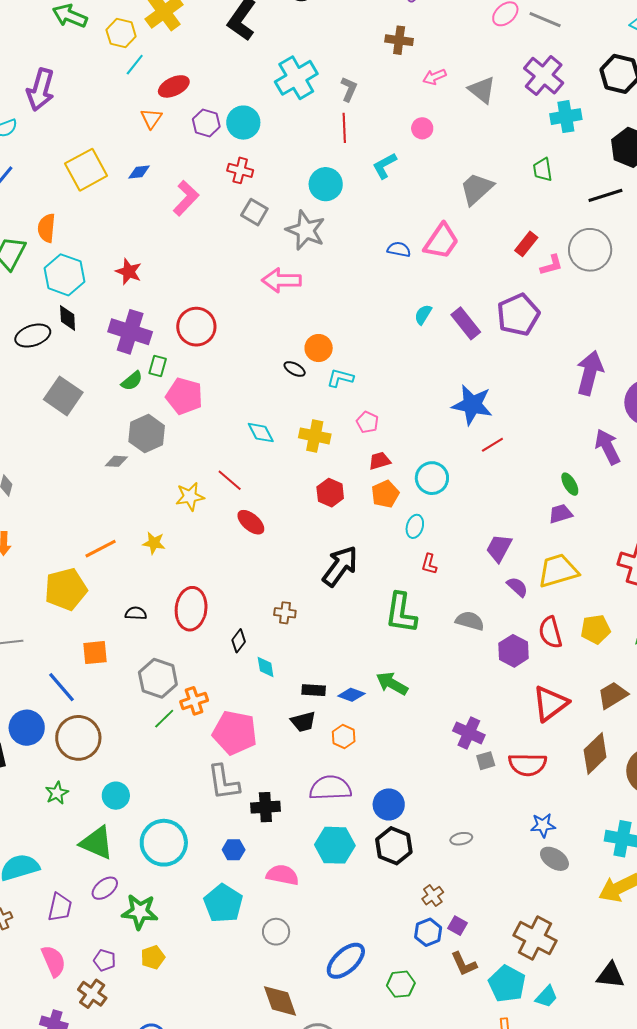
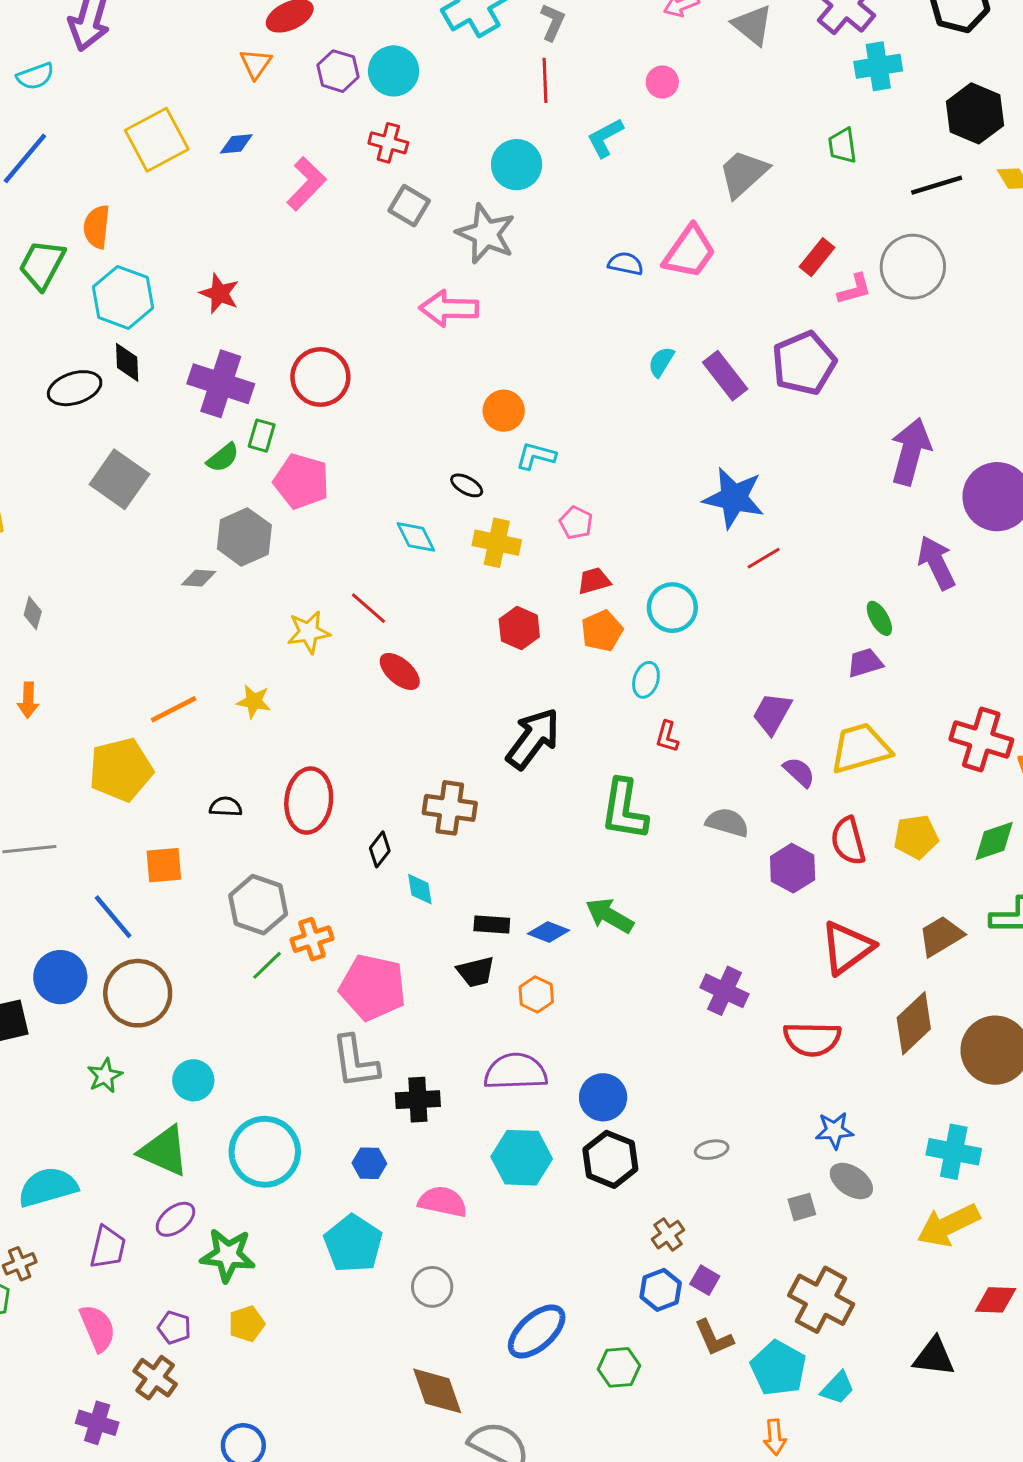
black ellipse: (295, 369) -> (467, 485), moved
brown cross: (285, 613) -> (450, 808), size x1.6
gray square: (486, 761) -> (802, 1207), moved

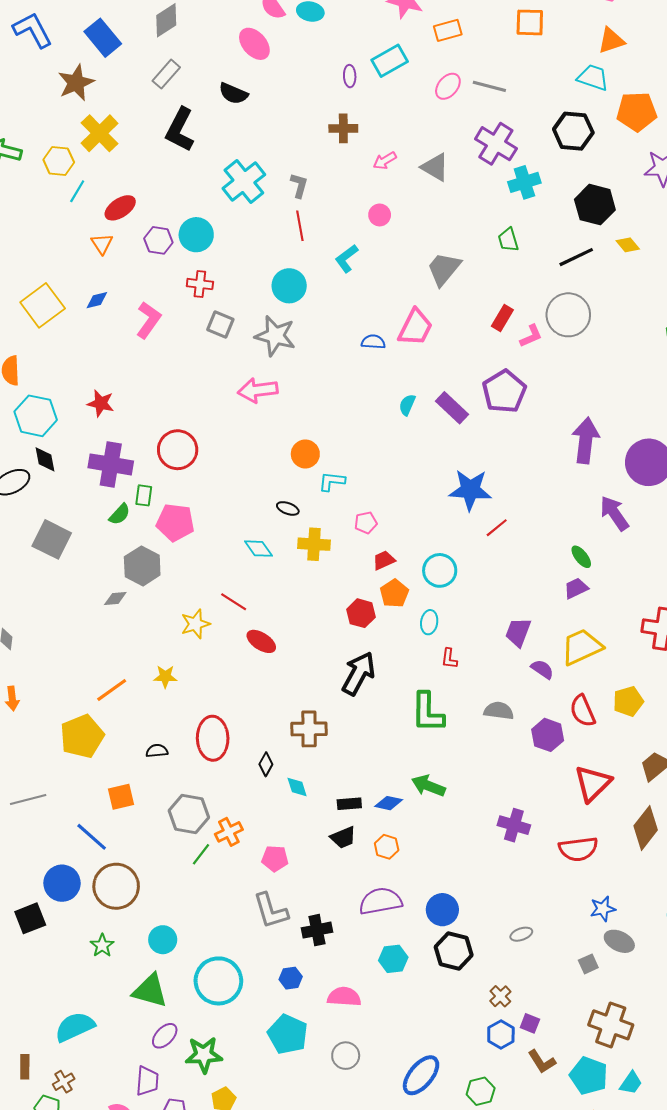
pink pentagon: (576, 523) -> (366, 523), turned -30
red hexagon: (519, 628) -> (361, 613), moved
pink pentagon: (373, 987) -> (275, 859), size x0.6
cyan hexagon: (522, 1158) -> (393, 959), size x0.7
purple trapezoid: (108, 1247) -> (147, 1081), moved

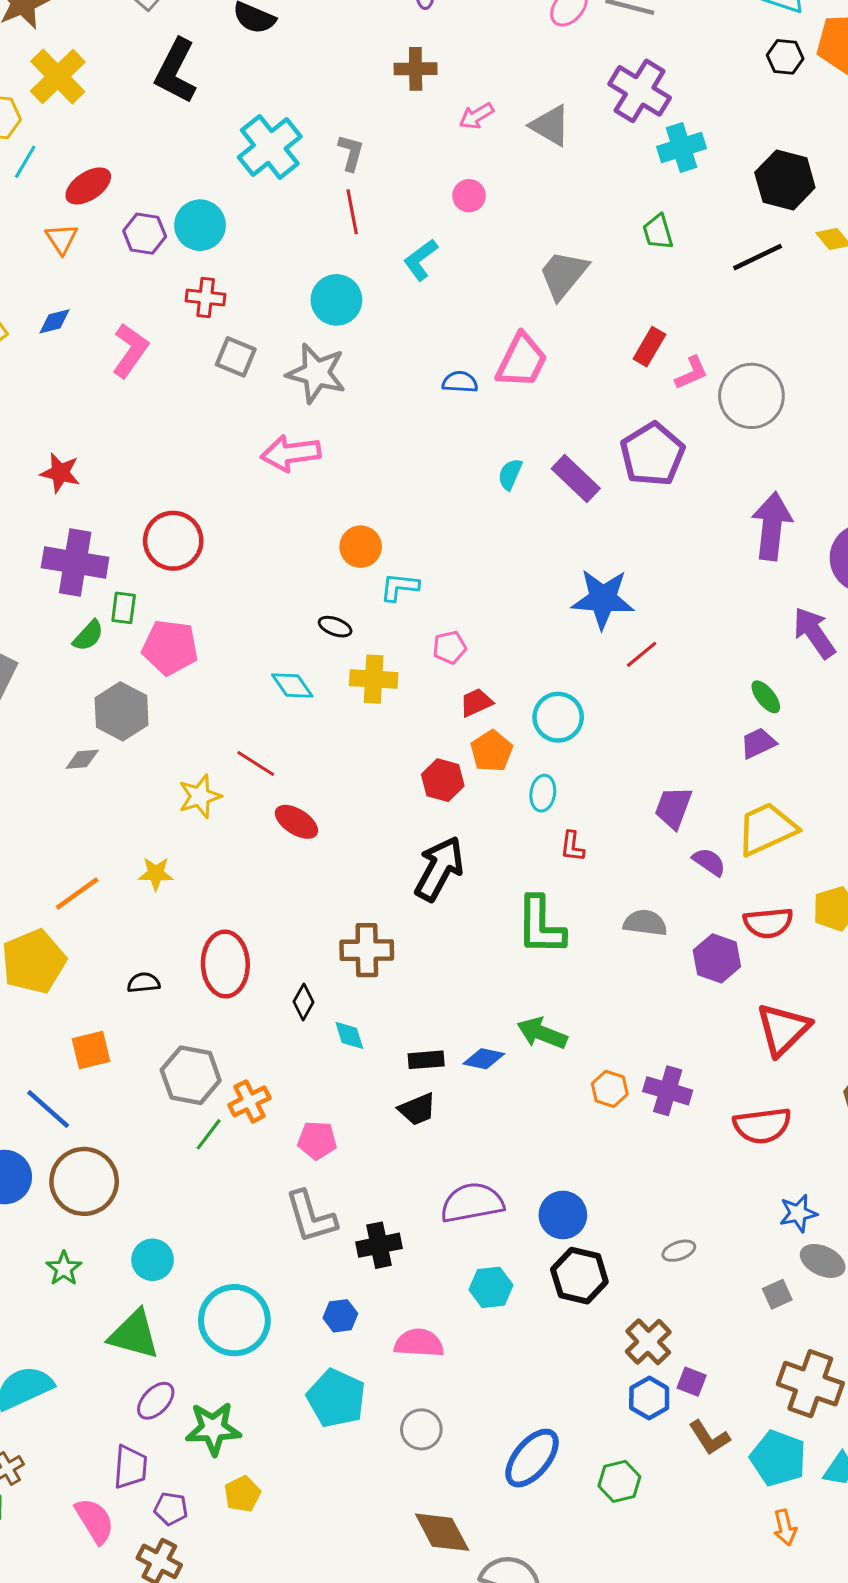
black hexagon: (573, 131) -> (785, 57), moved, size x0.6
gray circle: (568, 315) -> (751, 396), moved
red semicircle: (583, 711) -> (768, 923), turned -72
orange hexagon: (387, 847) -> (610, 1089), moved
brown cross: (500, 996) -> (648, 1342), size x1.4

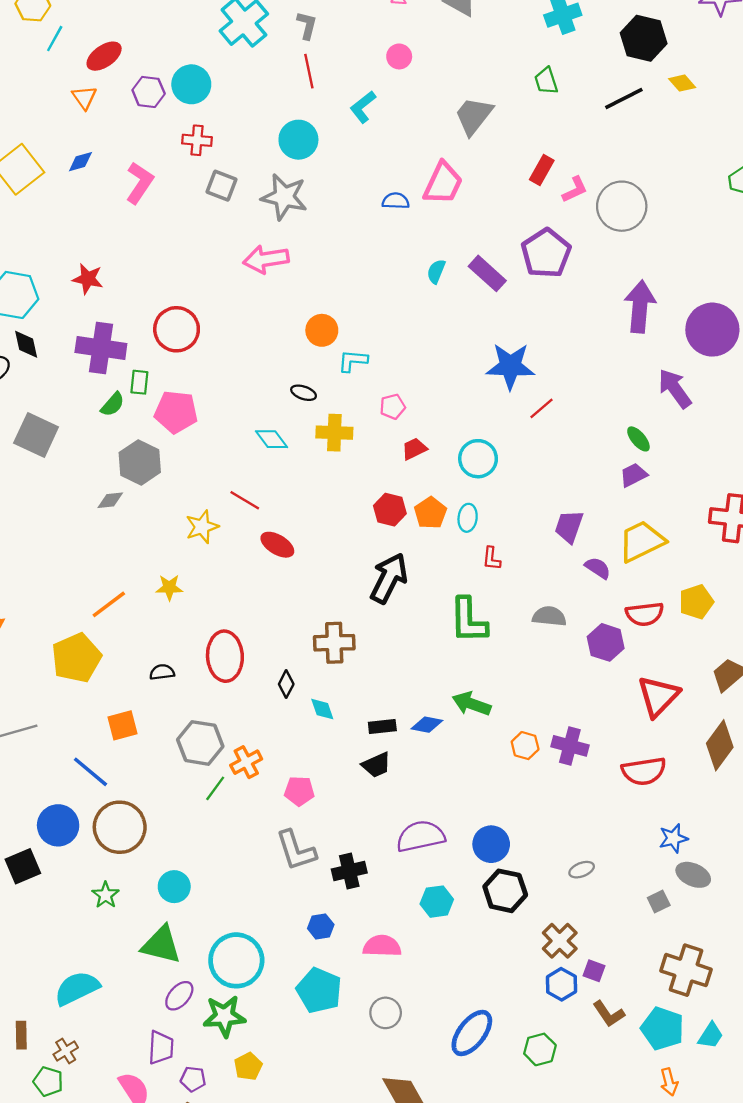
orange pentagon: (492, 751) -> (430, 513), moved
cyan circle: (234, 1320) -> (236, 960), moved

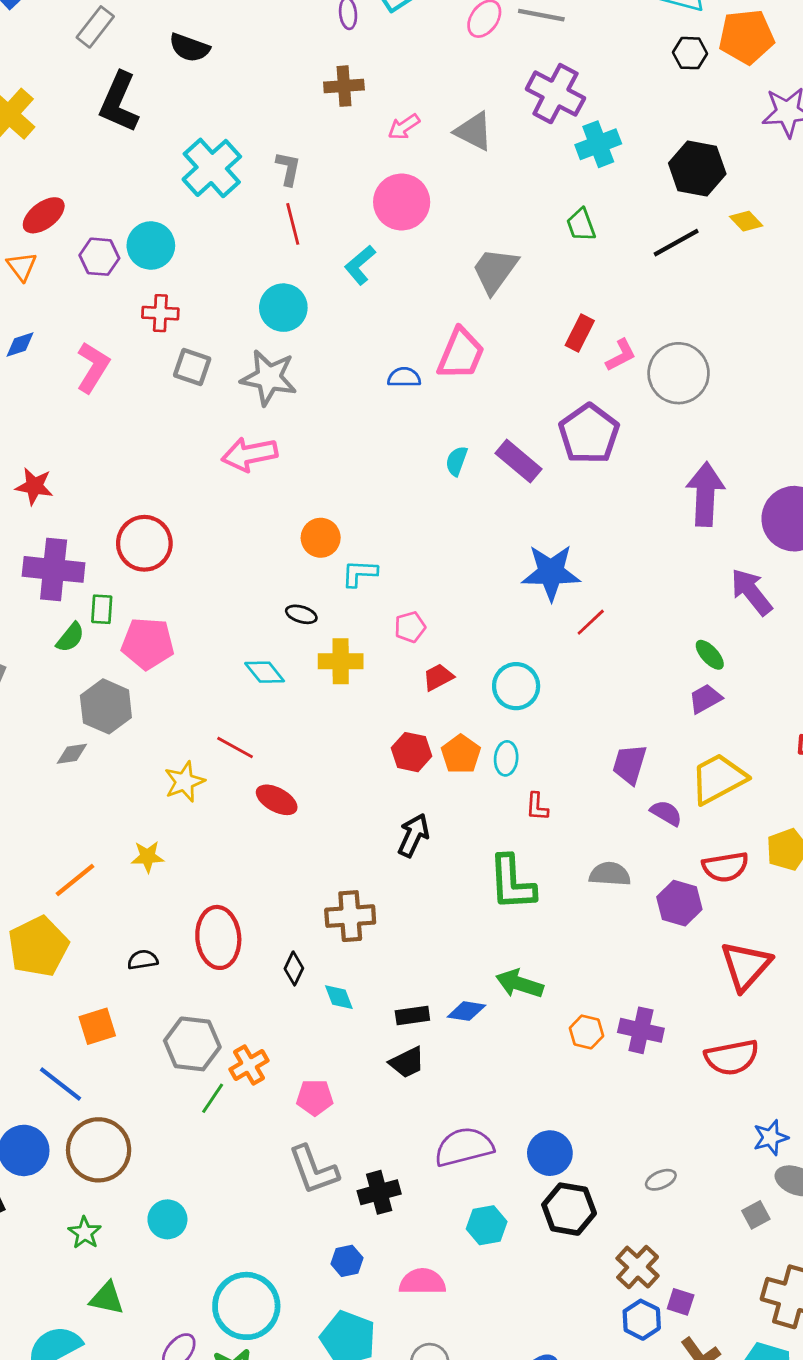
pink circle: (399, 56) -> (402, 202), size x1.8
black arrow: (389, 578) -> (413, 835), size x0.7
green triangle: (161, 945) -> (107, 1298), moved, size x0.7

